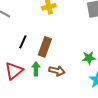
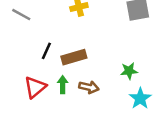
brown rectangle: (45, 47) -> (74, 57), turned 54

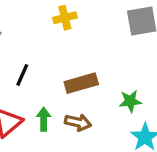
brown rectangle: (74, 57) -> (81, 83), moved

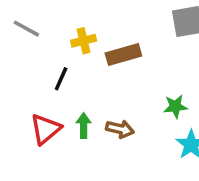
yellow cross: (65, 18) -> (84, 41), moved
brown rectangle: (81, 83) -> (123, 55), moved

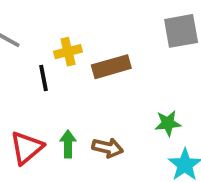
black line: (61, 79) -> (43, 78), moved, turned -35

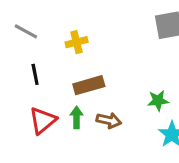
brown rectangle: (111, 67) -> (89, 85), moved
black line: (43, 78) -> (35, 74), moved

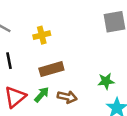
green arrow: (77, 117) -> (42, 95), turned 42

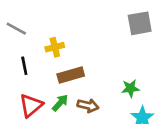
yellow cross: (42, 35) -> (55, 47), moved

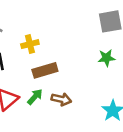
green star: (130, 88) -> (107, 58), moved

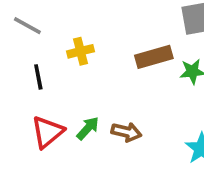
brown rectangle: (45, 70) -> (154, 57), moved

